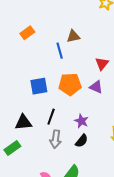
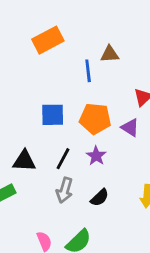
orange rectangle: (27, 33) -> (48, 40), size x1.5
purple star: (81, 121) -> (96, 156), moved

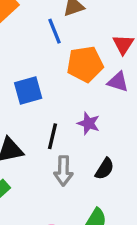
orange pentagon: (95, 119) -> (85, 64), moved

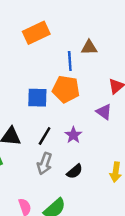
orange pentagon: (85, 64) -> (66, 89), moved

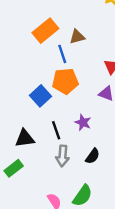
orange rectangle: (36, 33) -> (45, 31), moved
blue square: (37, 98) -> (40, 96), turned -30
black line: (45, 136) -> (56, 130), turned -36

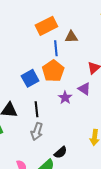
orange pentagon: (65, 81) -> (53, 71), turned 30
purple star: (83, 122) -> (65, 98), moved
black semicircle: (93, 156) -> (61, 152), moved

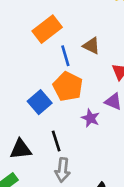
brown triangle: (71, 37) -> (91, 46), moved, turned 40

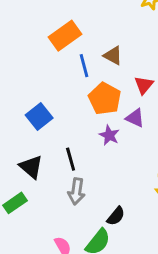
orange pentagon: (68, 86) -> (105, 99), moved
blue square: (40, 102) -> (39, 116), moved
black triangle: (21, 149) -> (31, 167), turned 45

